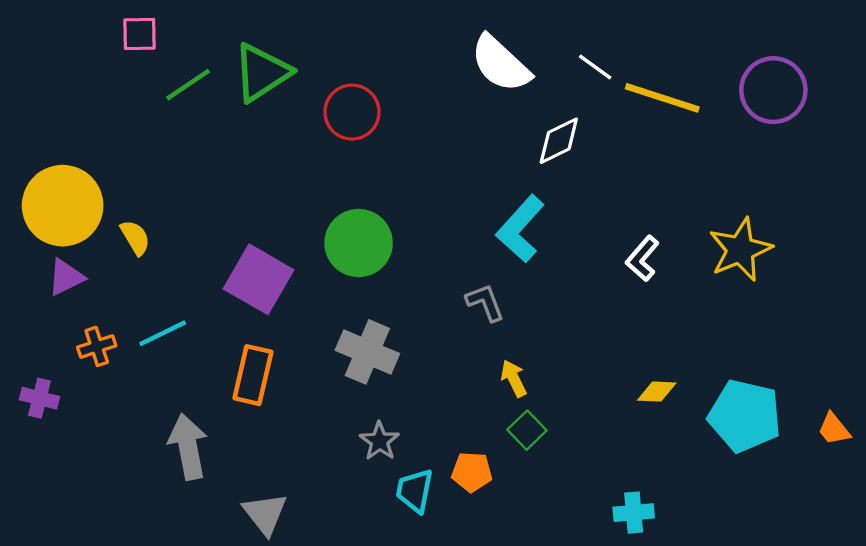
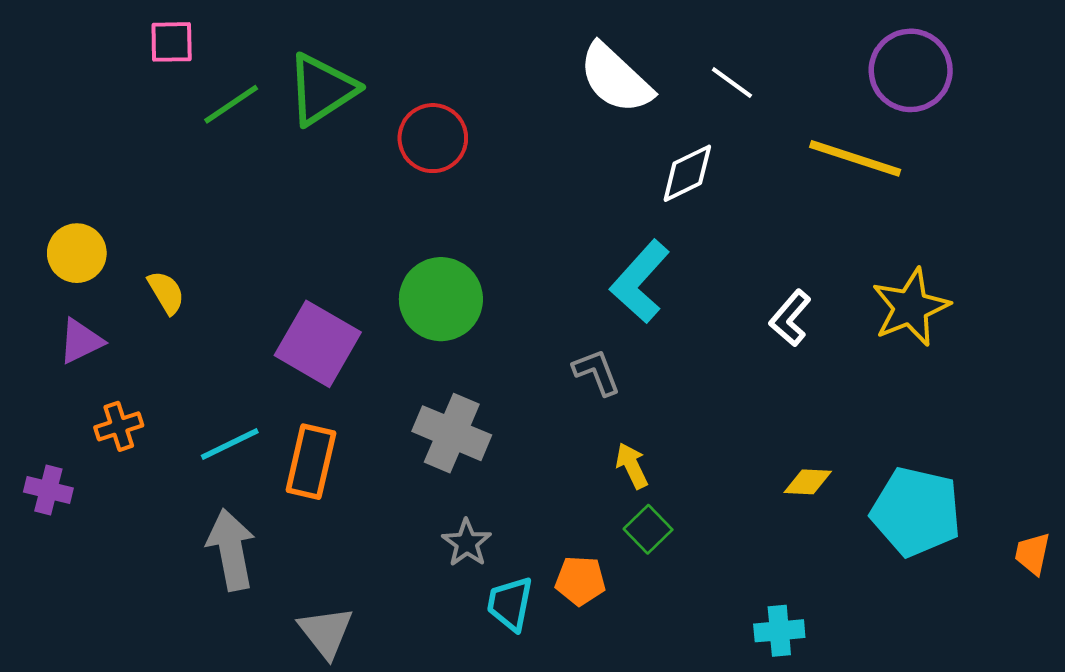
purple circle: (773, 90) -> (911, 70), moved
yellow line: (662, 98) -> (855, 158), moved
yellow circle: (63, 206) -> (77, 253), size x0.6
cyan line: (163, 333) -> (230, 444), moved
orange trapezoid: (834, 429) -> (1032, 554), moved, turned 51

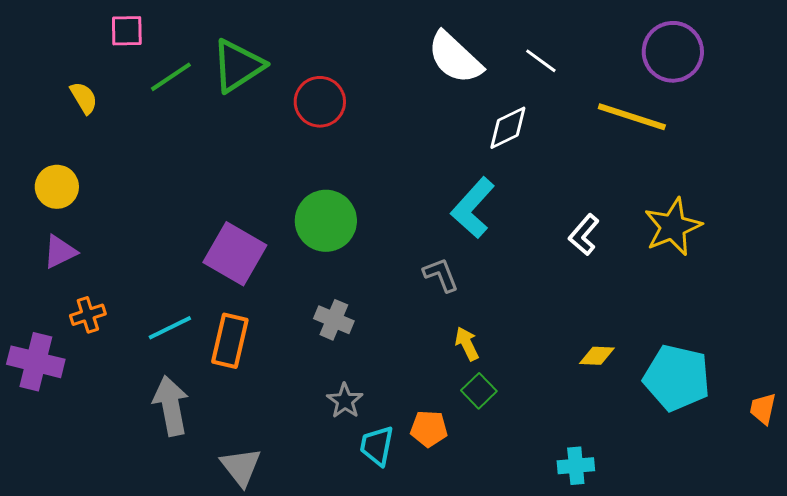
yellow semicircle: (166, 292) -> (84, 98), moved
gray cross: (452, 433) -> (334, 320), size x0.7
purple cross: (48, 490) -> (36, 362), size x1.6

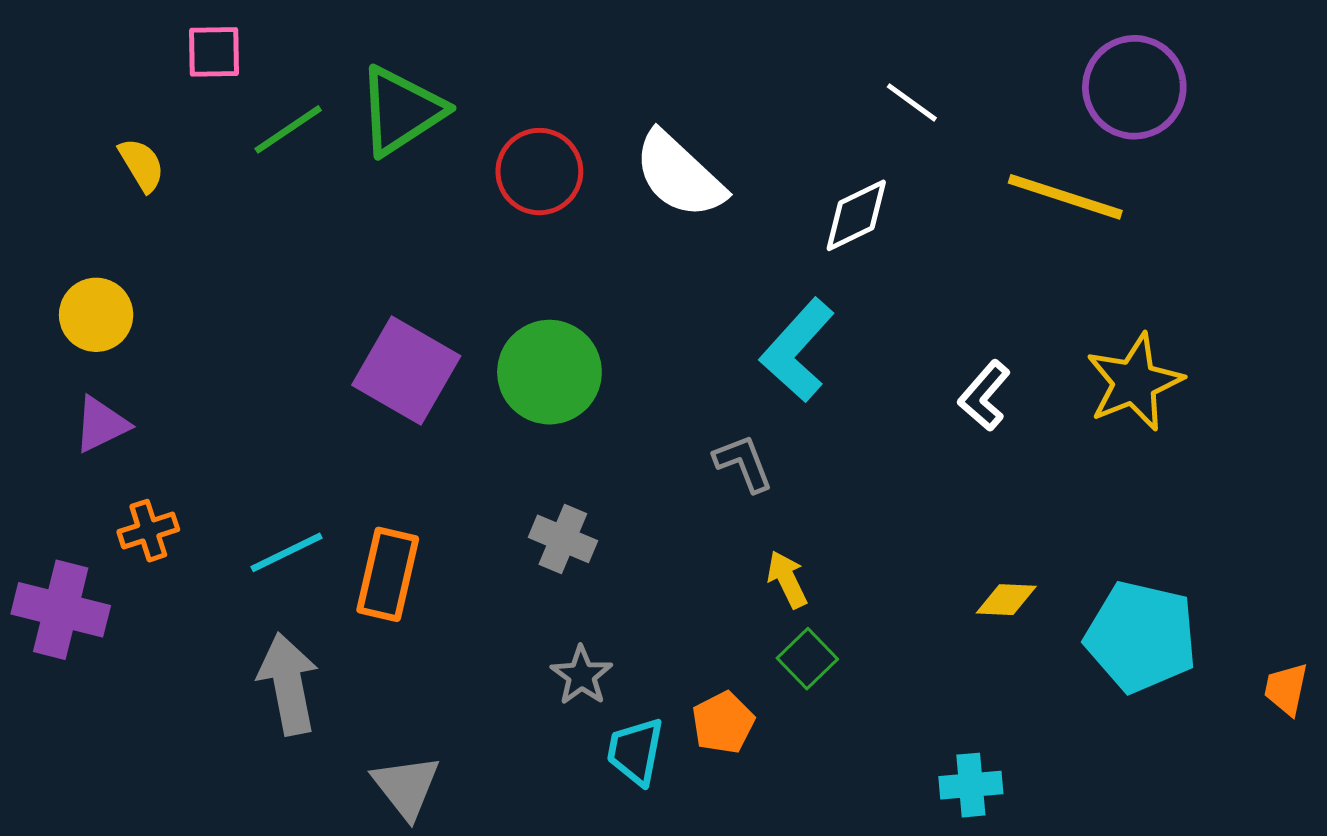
white semicircle: (455, 58) -> (679, 175), moved
purple square: (235, 254) -> (406, 370), moved
orange pentagon: (429, 429) -> (723, 723), turned -30

